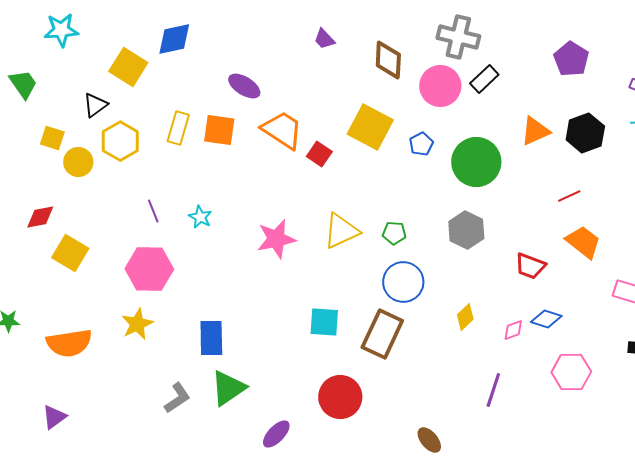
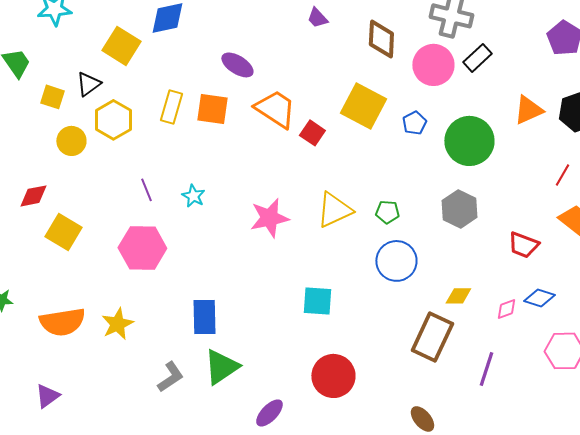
yellow square: (52, 138) -> (52, 97), moved
red line: (569, 196) -> (562, 175), turned -35
yellow diamond: (465, 317) -> (458, 296), turned 44
yellow star: (137, 324) -> (117, 324), moved
brown rectangle: (382, 334) -> (432, 337), moved

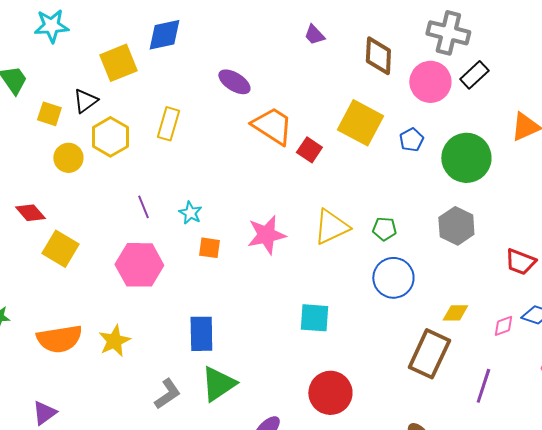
yellow square: (121, 46) -> (118, 63), turned 36
orange square: (212, 109) -> (209, 248), moved, size x0.7
red diamond: (33, 196) -> (30, 213), turned 60

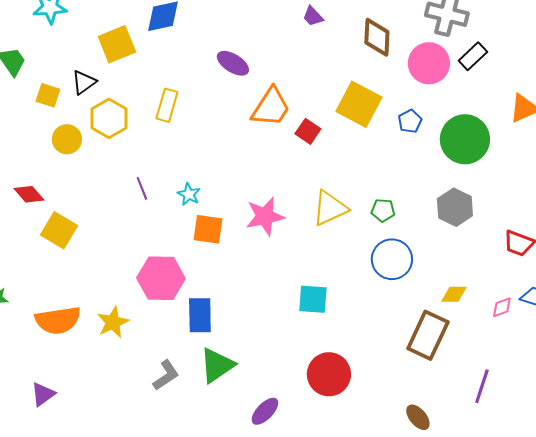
orange trapezoid: (272, 126) -> (271, 107), turned 90
orange square: (209, 248) -> (208, 229), size x1.4
pink hexagon: (139, 265) -> (161, 278), moved
purple line: (483, 386) -> (482, 386), moved

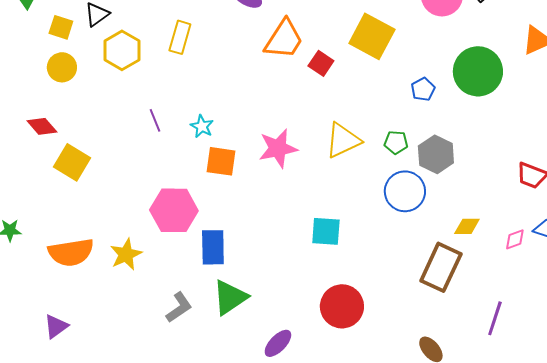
blue pentagon: (410, 121) -> (423, 89), moved
yellow circle: (67, 139) -> (62, 67), moved
gray hexagon: (455, 207) -> (436, 154), moved

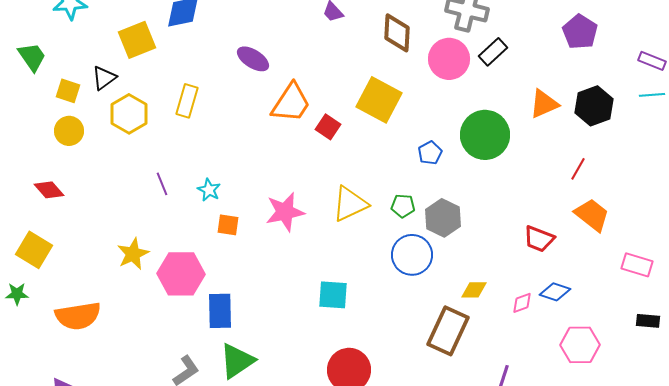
orange square: (221, 161) -> (228, 225), size x0.7
yellow square: (72, 162) -> (34, 250), moved
yellow star: (126, 254) -> (133, 254), moved

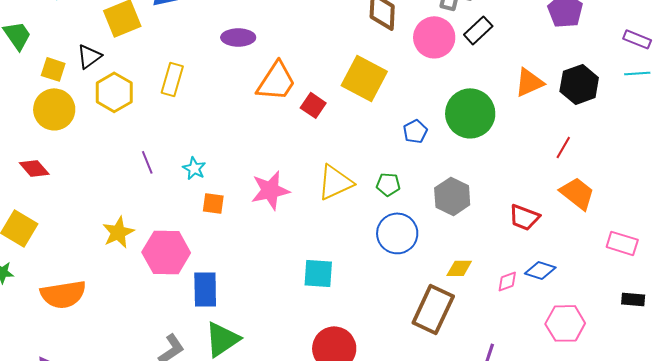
purple ellipse: (253, 59) -> (238, 37), turned -32
yellow circle: (69, 131) -> (54, 109), size x1.4
gray hexagon: (443, 218) -> (452, 196), moved

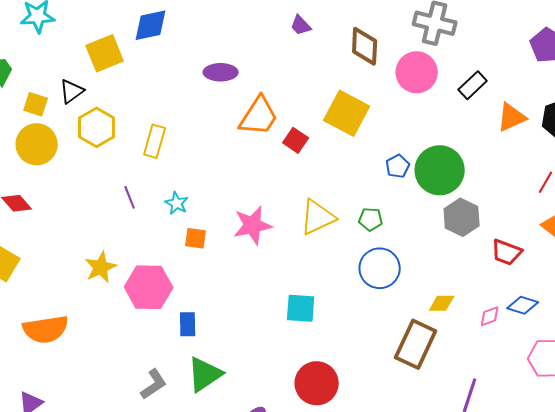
black rectangle: (478, 30) -> (473, 85), moved
yellow rectangle: (172, 79) -> (155, 141), moved
green circle: (470, 113) -> (440, 170), moved
gray hexagon: (452, 196) -> (462, 217), moved
blue rectangle: (205, 289) -> (188, 324), size x0.7

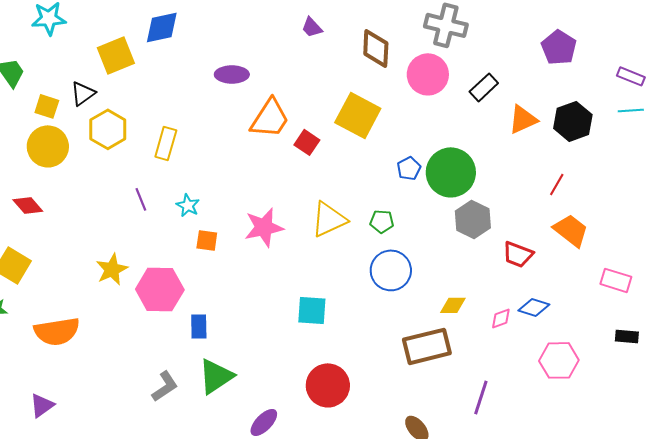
brown rectangle: (416, 344) -> (427, 346), turned 51

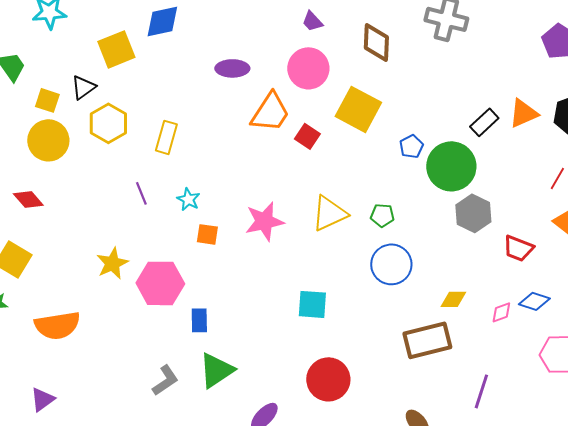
pink circle: (428, 74) -> (308, 68), moved
black rectangle: (484, 87) -> (484, 122), moved
blue pentagon: (409, 168) -> (411, 146), moved

